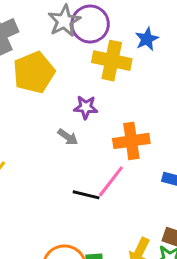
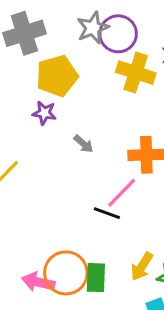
purple star: (86, 107) -> (44, 113), moved
black line: (86, 195) -> (107, 213), moved

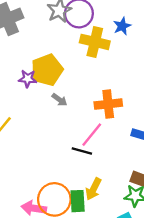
yellow pentagon: (57, 76) -> (47, 70), moved
yellow arrow: (142, 266) -> (93, 189), moved

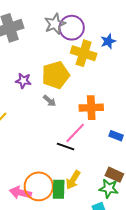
yellow pentagon: (47, 70) -> (56, 75), moved

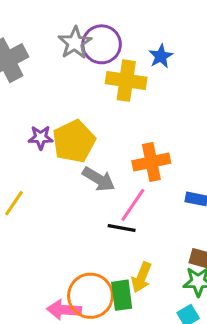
yellow pentagon: (56, 75) -> (74, 141), moved
gray arrow: (49, 101) -> (99, 179), moved, size x1.5

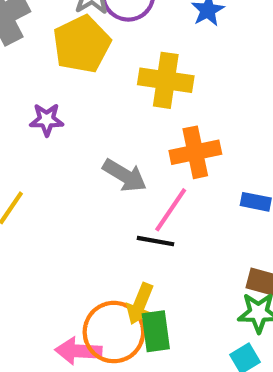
yellow cross: (126, 81) -> (166, 80), moved
yellow pentagon: (74, 141) -> (82, 44), moved
yellow arrow: (141, 277) -> (140, 304), moved

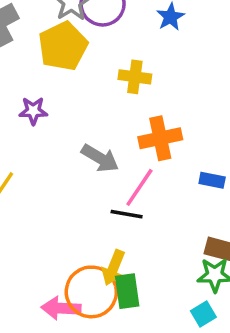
yellow cross: (166, 80) -> (135, 77), size x0.7

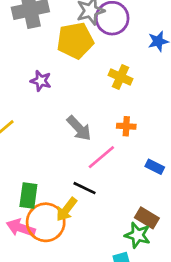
orange cross: (160, 138) -> (126, 126), size x0.6
black line: (127, 214) -> (84, 188), moved
green rectangle: (127, 291) -> (28, 195), moved

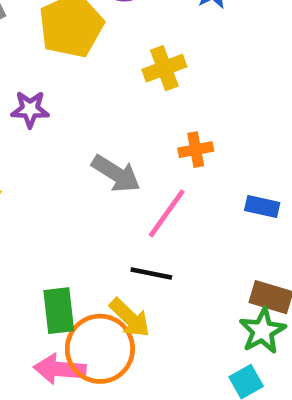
yellow cross: (120, 77) -> (164, 68), turned -30
yellow arrow: (66, 209) -> (130, 318), turned -70
green star: (138, 235) -> (262, 331), turned -30

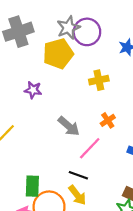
orange cross: (196, 150) -> (108, 120), turned -32
yellow arrow: (130, 318) -> (77, 195), moved

